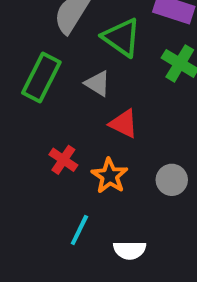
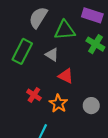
green triangle: (122, 37) -> (65, 30), turned -40

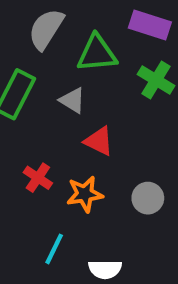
orange star: (58, 103) -> (85, 194), turned 30

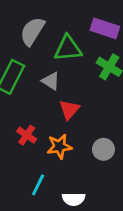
red triangle: (99, 141) -> (69, 110), turned 45

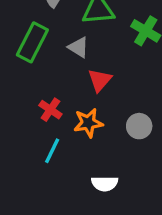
cyan line: (38, 185) -> (52, 151), moved

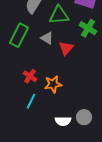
red triangle: (100, 80) -> (66, 48), moved
gray circle: (139, 126) -> (84, 117), moved

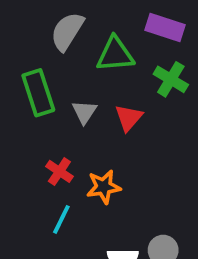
green rectangle: (19, 35) -> (38, 93), turned -45
gray triangle: (47, 38) -> (84, 112), moved, turned 32

